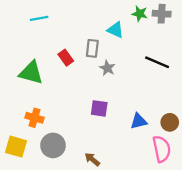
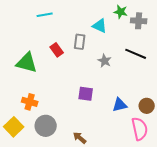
gray cross: (162, 14) -> (139, 21), moved
cyan line: (39, 18) -> (45, 15), moved
gray star: (107, 68) -> (105, 61), moved
yellow square: (16, 147) -> (14, 127), turned 30

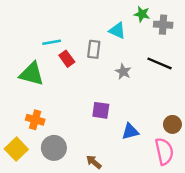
cyan line: (45, 15) -> (52, 42), moved
blue triangle: (120, 105) -> (130, 131), moved

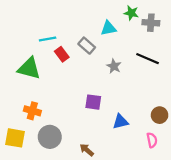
cyan triangle: (117, 31) -> (108, 28), turned -35
gray rectangle: (94, 49) -> (87, 46), turned -56
yellow square: (16, 149) -> (15, 138), turned -36
pink semicircle: (164, 151) -> (152, 140), size x0.6

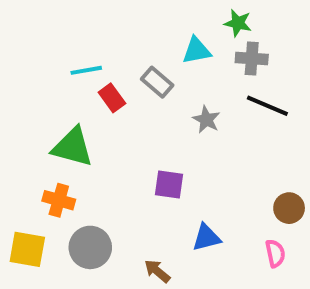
gray cross: (151, 23) -> (252, 58), moved
green triangle: (29, 68) -> (73, 147), moved
blue triangle: (120, 122) -> (206, 238), moved

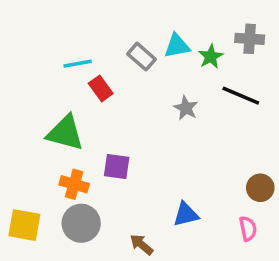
green star: (238, 23) -> (211, 57), moved, turned 30
gray cross: (252, 58) -> (250, 39), moved
gray rectangle: (157, 82) -> (141, 57), moved
purple square: (169, 184) -> (117, 167), moved
orange cross: (59, 200) -> (74, 184), moved

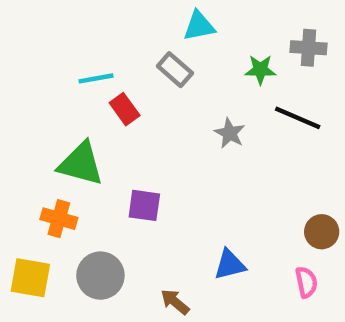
cyan triangle: (177, 46) -> (199, 26), moved
green star: (211, 57) -> (260, 70), turned 30
orange cross: (74, 184) -> (59, 219), moved

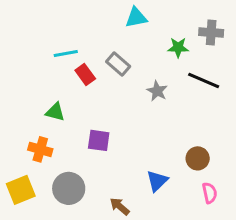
gray rectangle: (175, 70) -> (118, 64), moved
green triangle: (81, 164) -> (55, 112), size x0.6
brown circle: (322, 232) -> (198, 158), moved
blue triangle: (230, 265) -> (157, 181), turned -30
yellow square: (30, 278) -> (21, 190), turned -32

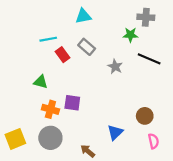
cyan triangle: (136, 18) -> (83, 16), moved
gray cross: (211, 33) -> (146, 17), moved
orange cross: (40, 149) -> (50, 109), moved

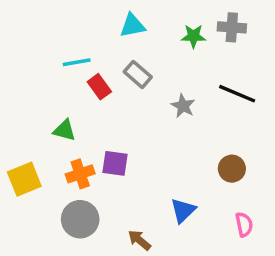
green star: (130, 35) -> (193, 36), moved
orange cross: (50, 109) -> (80, 174), turned -35
brown circle: (145, 116) -> (232, 169), moved
yellow square: (15, 139) -> (24, 179), moved

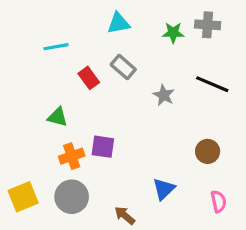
cyan line: (77, 62) -> (56, 47), moved
yellow square: (24, 179) -> (23, 197), moved

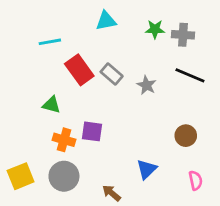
gray cross: (208, 25) -> (183, 35), moved
gray rectangle: (123, 67) -> (112, 74), moved
red rectangle: (89, 78) -> (79, 70), size x1.5
orange cross: (72, 156) -> (64, 140), turned 35

